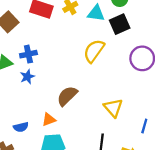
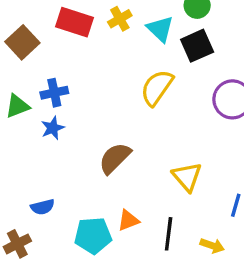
cyan triangle: (96, 13) -> (160, 29), turned 36
orange triangle: (49, 120) -> (128, 220), moved

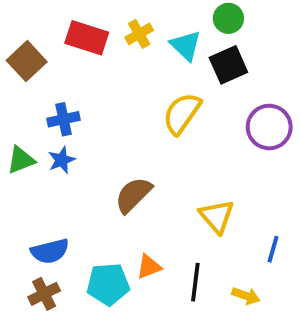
green triangle: (17, 106) -> (21, 160), moved
blue semicircle: (43, 207) -> (50, 251), size x1.4
brown cross: (17, 244) -> (44, 294), moved

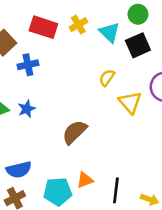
yellow semicircle: (182, 113) -> (107, 78), size x0.6
blue cross: (63, 119) -> (28, 65), moved
yellow triangle: (217, 216) -> (130, 102), moved

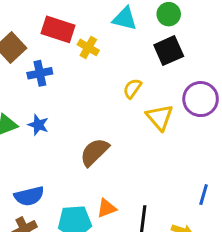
yellow cross: (78, 25) -> (88, 47), moved, turned -30
cyan triangle: (109, 32) -> (125, 19), moved, turned -30
blue star: (27, 109) -> (38, 125), turned -30

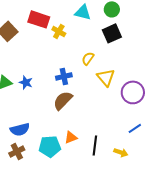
blue cross: (40, 73) -> (64, 76), moved
purple circle: (201, 99) -> (133, 92), moved
blue line: (204, 195) -> (135, 128), turned 40

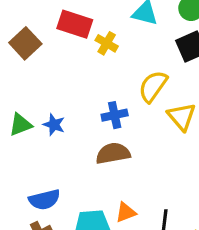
yellow semicircle: (88, 58) -> (153, 86), size x1.5
brown semicircle: (63, 100) -> (113, 153), turned 35

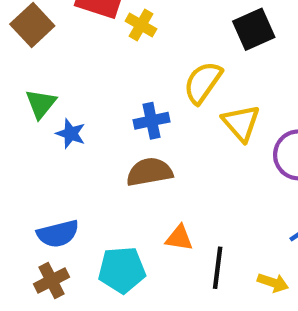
green triangle: (20, 125) -> (41, 104), moved, turned -30
orange triangle: (126, 212) -> (179, 238), moved, turned 30

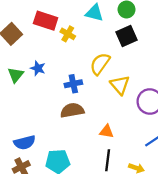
blue star: (71, 134) -> (38, 68), moved
orange triangle: (179, 238) -> (107, 131), moved

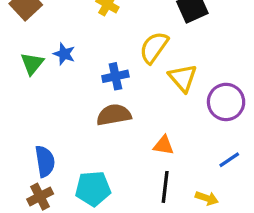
blue semicircle: (25, 143) -> (45, 161), turned -85

